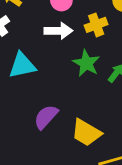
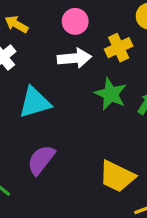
purple semicircle: (46, 117) -> (41, 160), moved

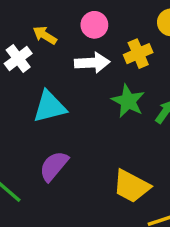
yellow arrow: (16, 24) -> (45, 35), moved

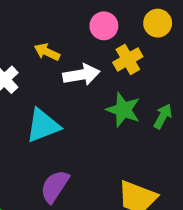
pink circle: (94, 25) -> (104, 26), moved
yellow arrow: (45, 35) -> (47, 52), moved

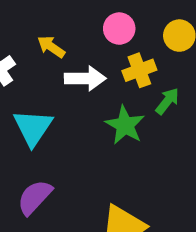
green arrow: (163, 116) -> (167, 101), moved
cyan triangle: (43, 126) -> (33, 128), turned -45

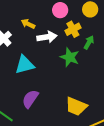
cyan triangle: (33, 128) -> (25, 65), turned 50

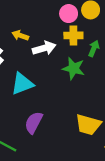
pink circle: (60, 10) -> (69, 14), moved
yellow cross: (73, 29) -> (73, 35), turned 35

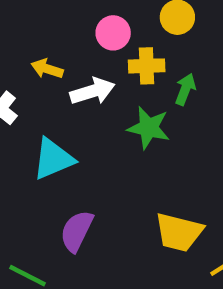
pink circle: (69, 14) -> (113, 33), moved

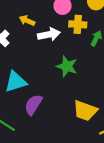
green star: (149, 128) -> (67, 66), moved
cyan triangle: (53, 159) -> (16, 82), moved

